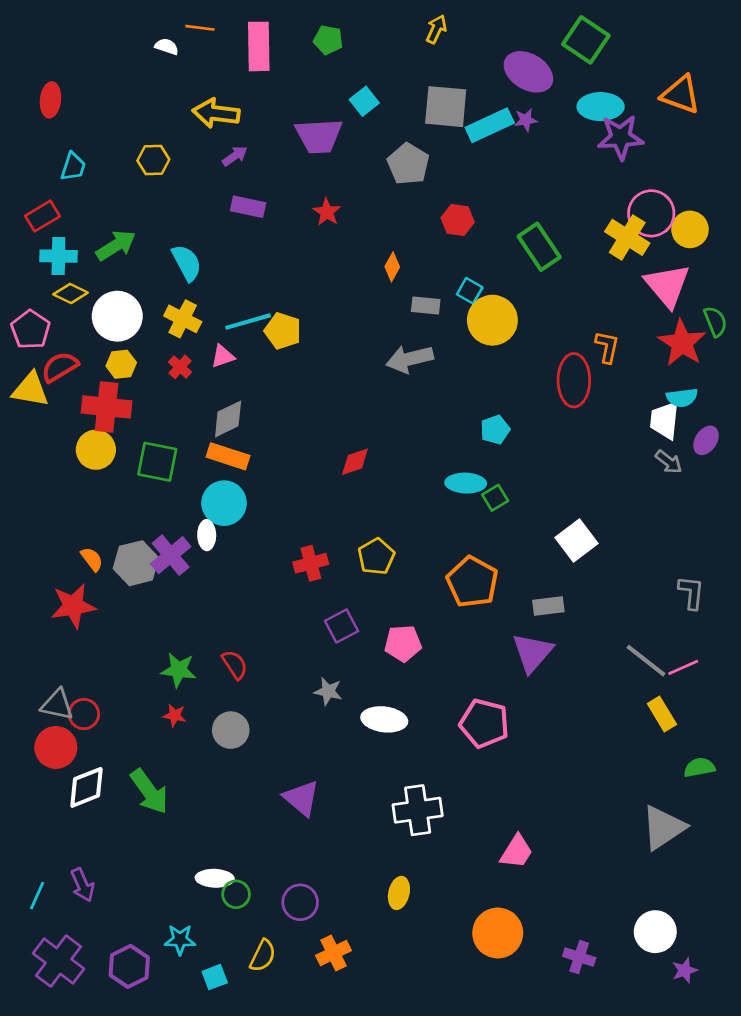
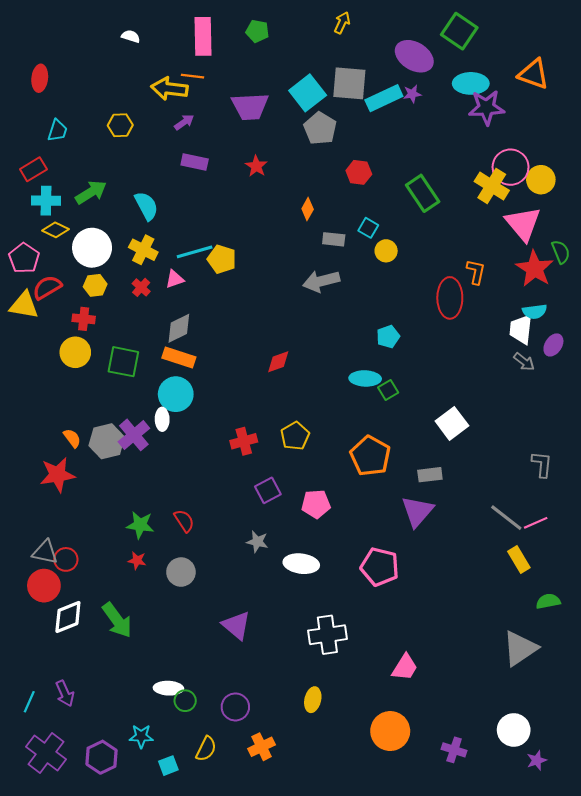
orange line: (200, 28) -> (192, 76), moved
cyan square: (364, 101) -> (308, 93), moved, size x1.6
yellow circle: (492, 320) -> (386, 251), size x0.6
red cross: (107, 407) -> (84, 319), size x0.6

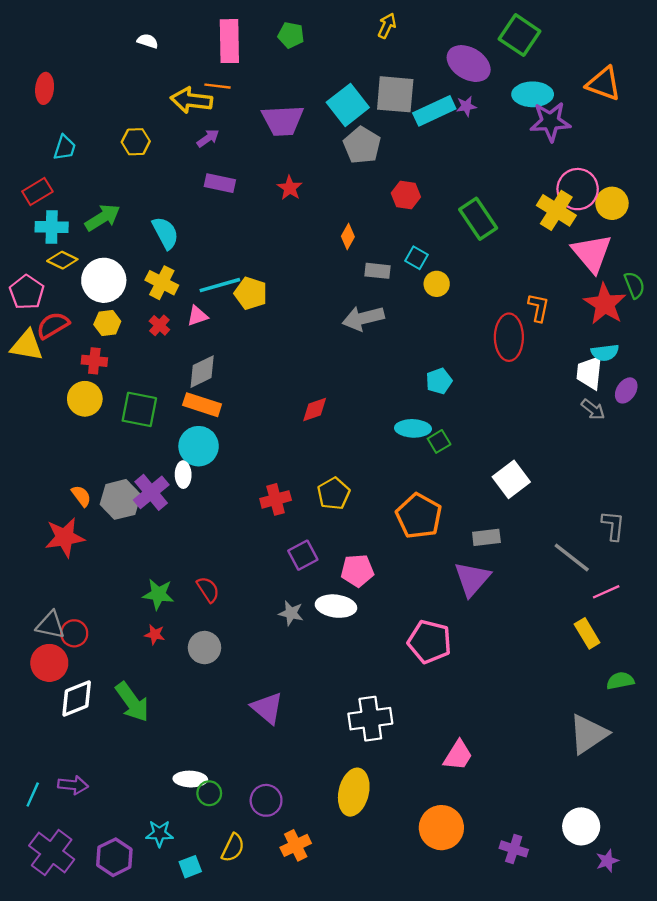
gray line: (506, 518) -> (572, 558), moved
white ellipse: (301, 564) -> (336, 606), moved
purple arrow: (65, 693) -> (73, 785), turned -60
yellow ellipse: (313, 700) -> (354, 792), size x1.6

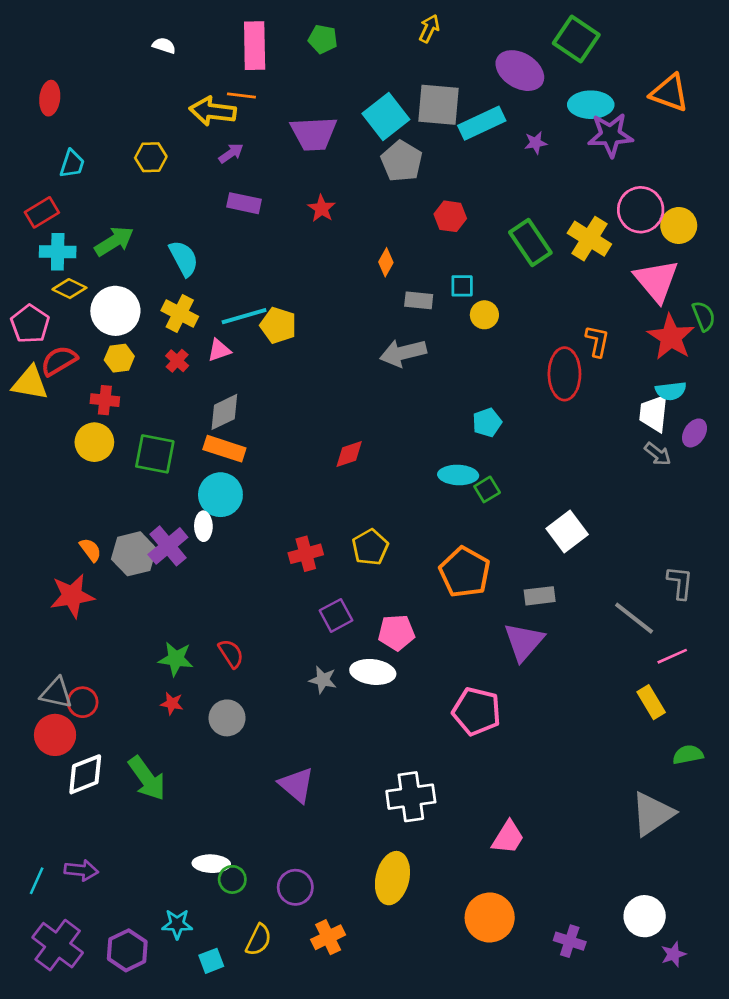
purple star: (466, 106) -> (536, 143), moved
yellow cross: (556, 210) -> (589, 239), moved
cyan square: (417, 258) -> (462, 286), turned -30

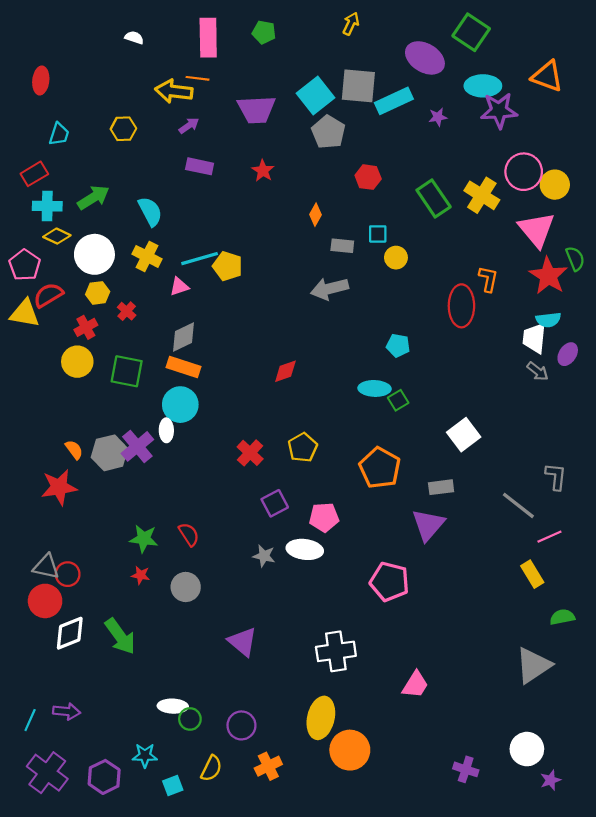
red cross: (177, 361) -> (127, 311), moved
red cross: (105, 400) -> (86, 327), turned -35
cyan pentagon: (487, 422) -> (398, 346), turned 30
red cross: (306, 554) -> (250, 453), turned -32
orange circle: (490, 917) -> (350, 750), moved

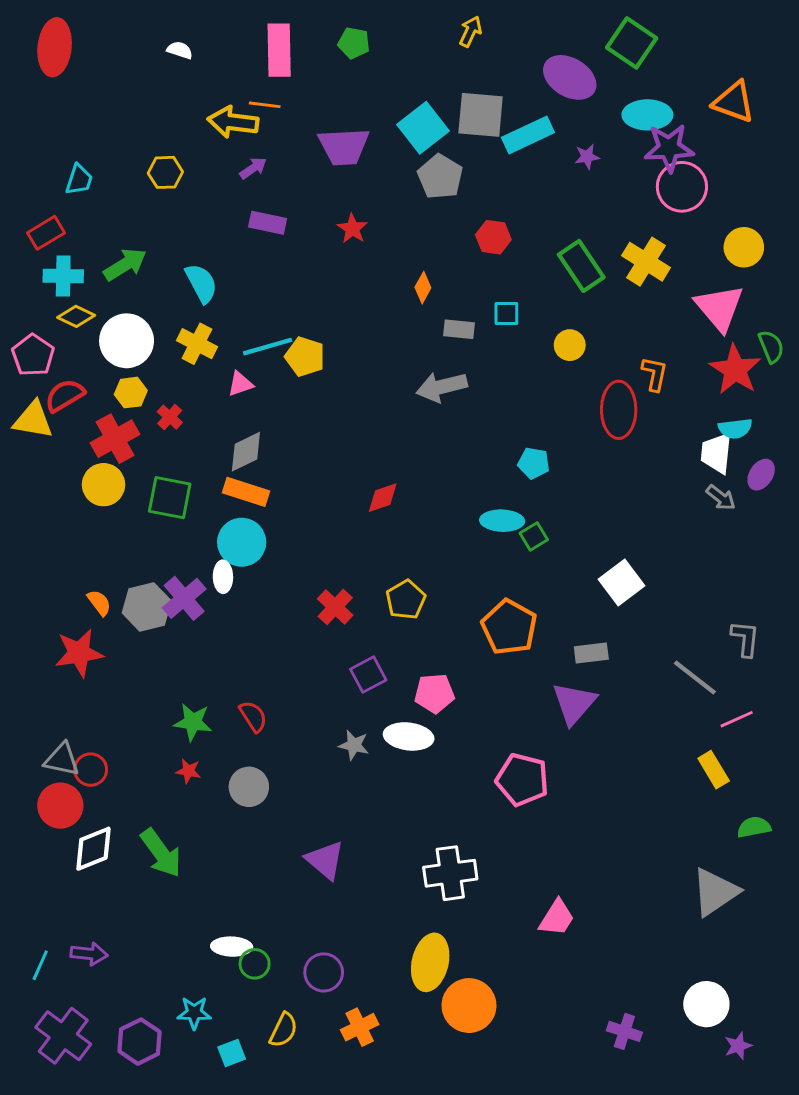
red ellipse: (41, 80) -> (55, 47), moved, size x1.5
pink circle: (524, 172) -> (682, 187), moved
yellow circle: (396, 258) -> (570, 345), moved
red cross: (86, 327) -> (115, 439), size x1.5

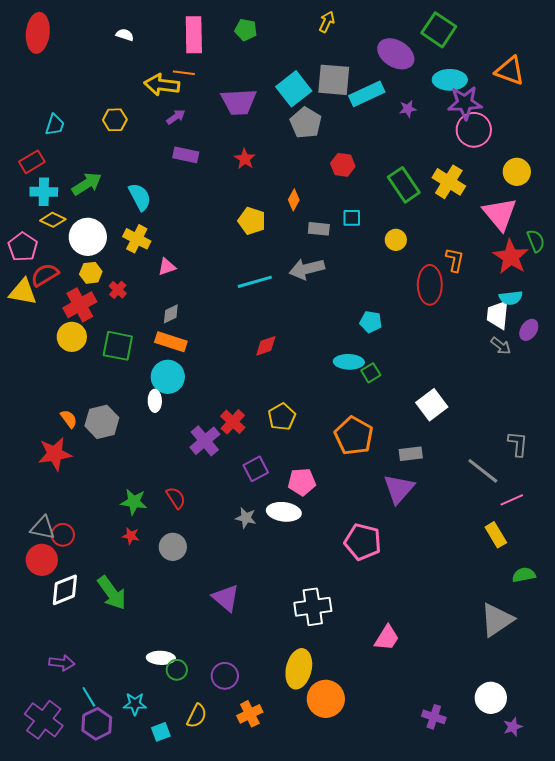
cyan line: (268, 347) -> (255, 282), moved
yellow pentagon: (305, 357) -> (252, 221), moved
gray diamond: (246, 452) -> (171, 314), size x0.7
purple cross: (184, 598) -> (205, 441), moved
cyan line: (40, 965) -> (89, 697), moved, turned -55

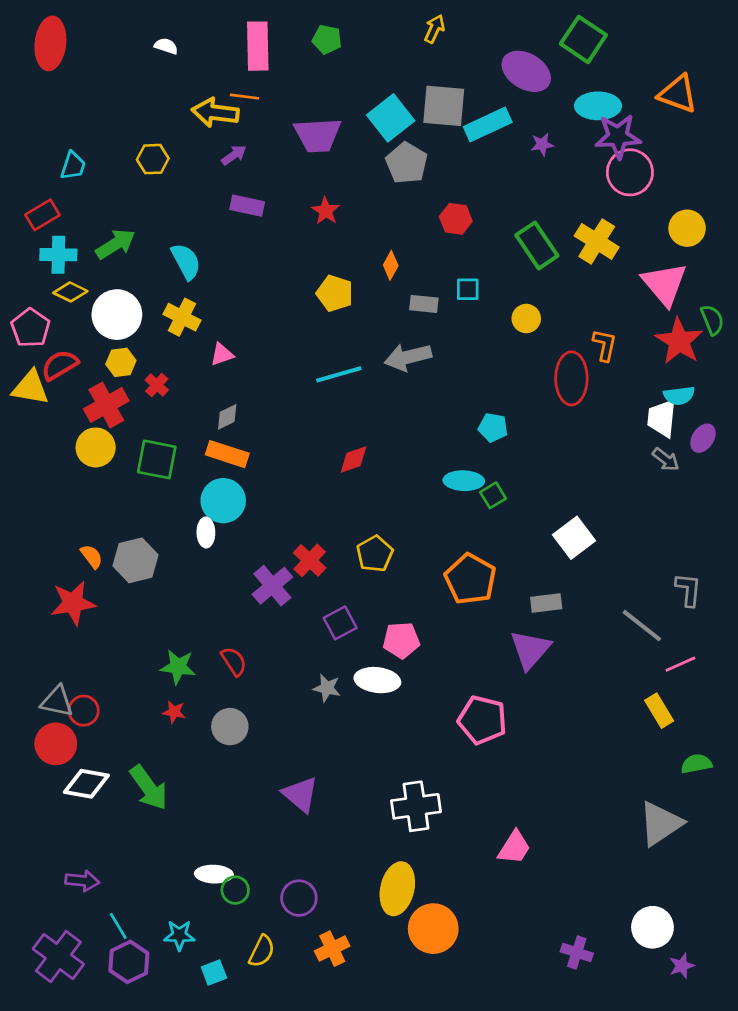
white diamond: (65, 590) -> (86, 784), turned 32

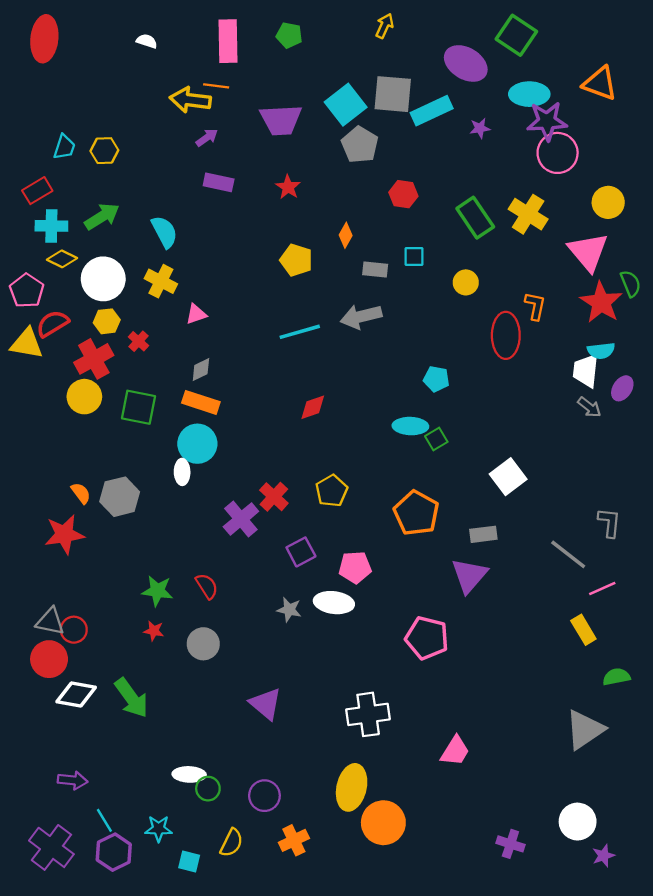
yellow hexagon: (153, 159) -> (104, 151), moved
cyan square: (214, 972) -> (189, 862), turned 35

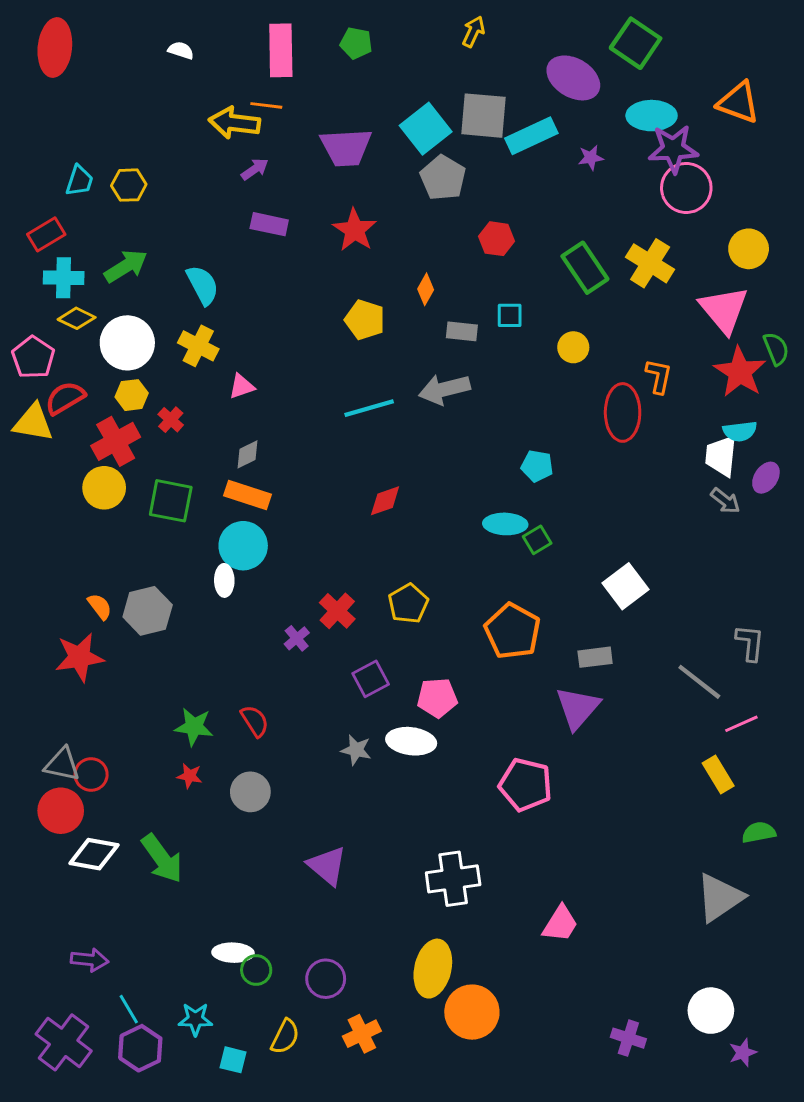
red star: (288, 187) -> (355, 230), size x1.4
purple cross: (241, 519) -> (297, 638), size x0.6

